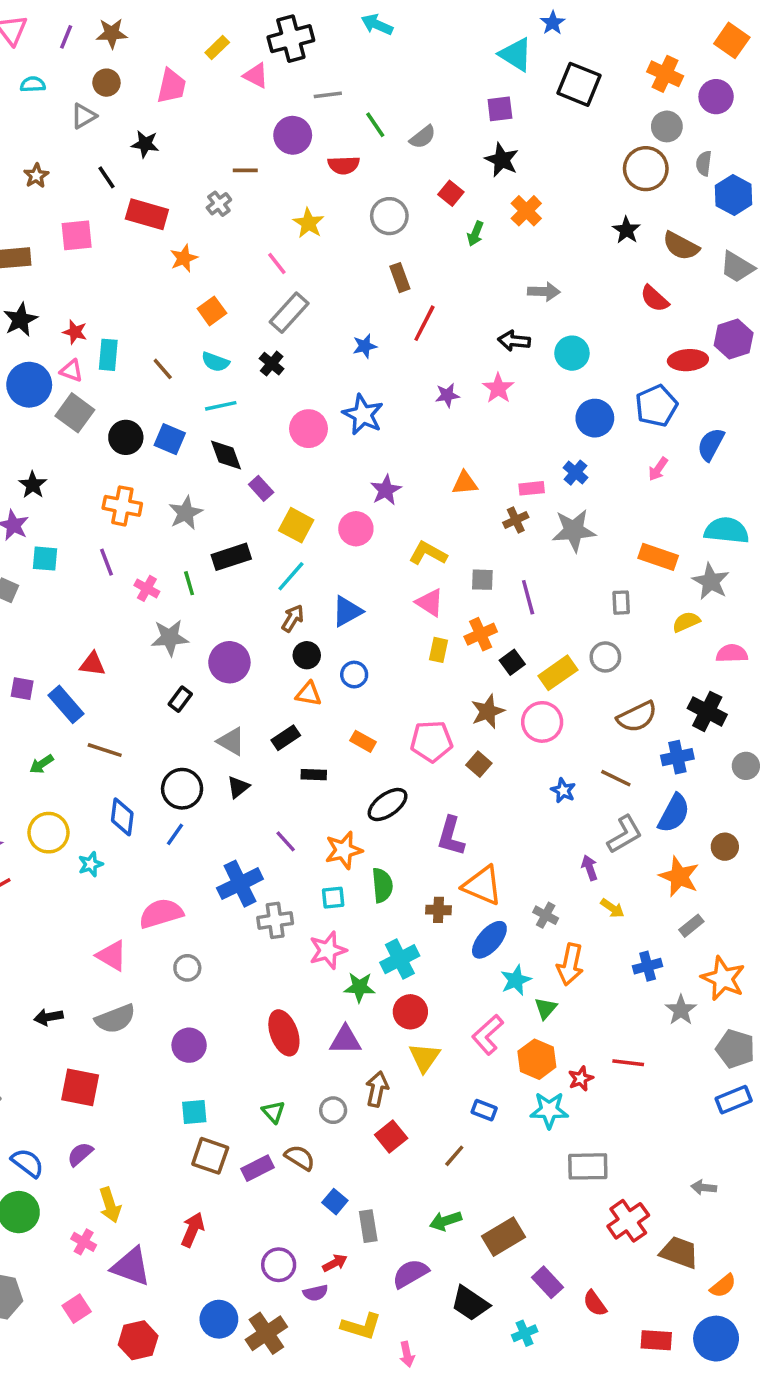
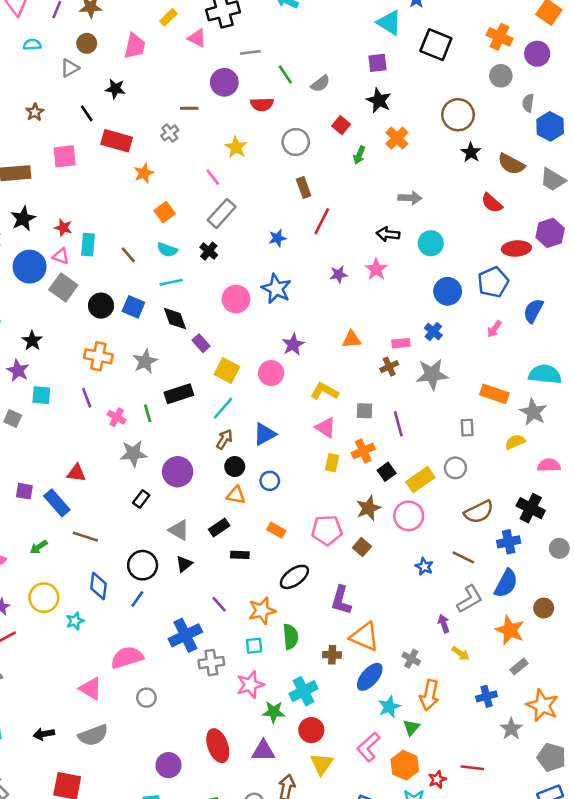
brown circle: (646, 169) -> (458, 115), moved
purple circle: (189, 1045) -> (169, 765), moved

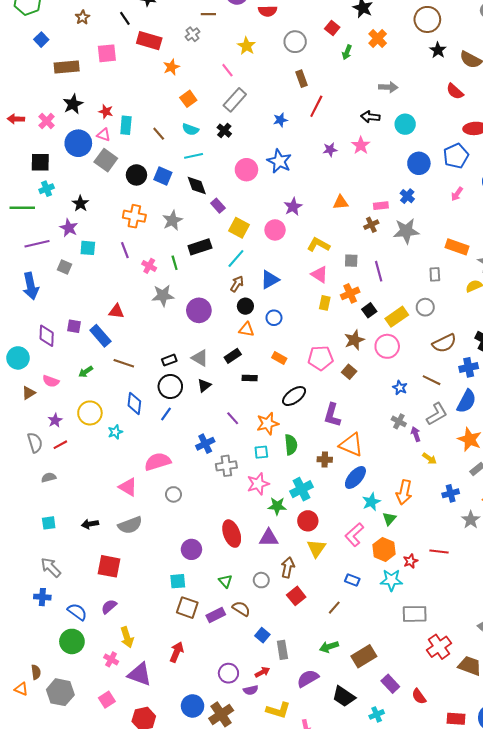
black rectangle: (141, 499) -> (169, 360), moved, turned 32
blue cross: (185, 635) -> (205, 444), size x0.7
gray cross: (411, 659) -> (399, 421), moved

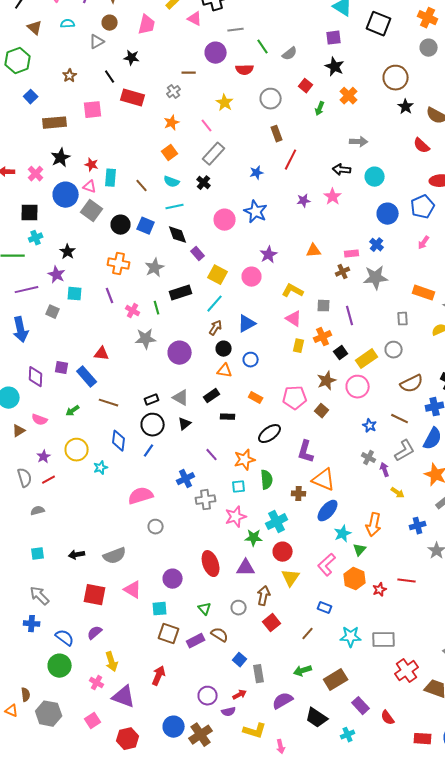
orange star: (171, 67) -> (172, 123), moved
pink triangle: (128, 487) -> (133, 590), moved
cyan star: (391, 580) -> (351, 637), moved

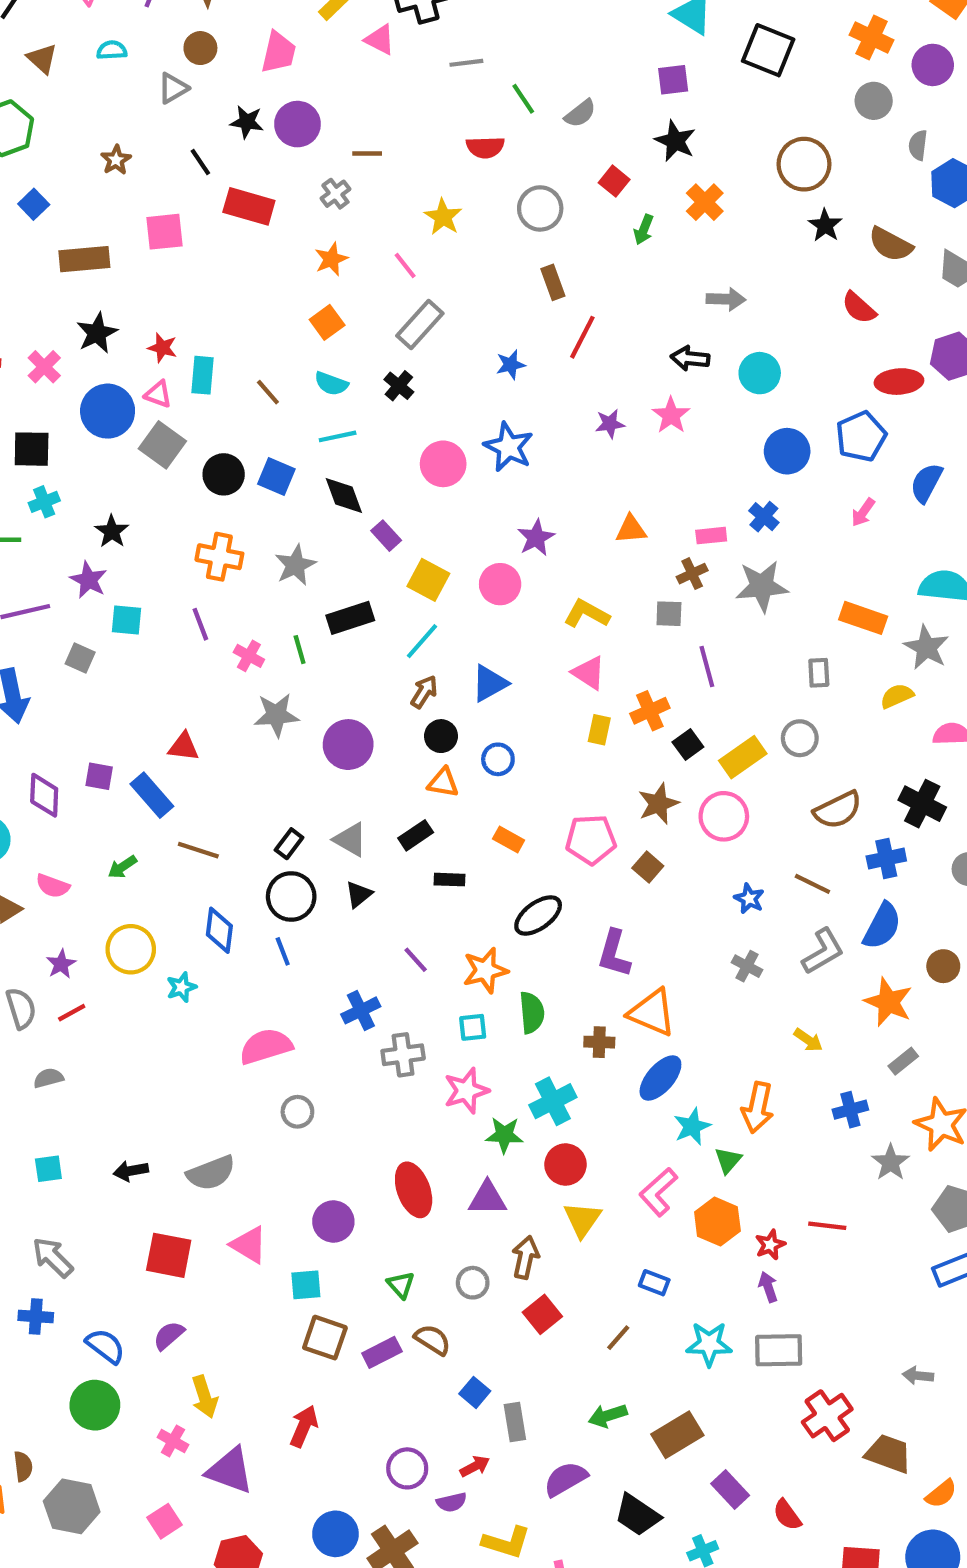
purple circle: (216, 53) -> (297, 124), moved
gray square: (324, 306) -> (669, 614), moved
black rectangle: (152, 400) -> (289, 844), turned -32
blue line: (149, 451) -> (283, 951), turned -56
purple arrow: (385, 470) -> (768, 1287), moved

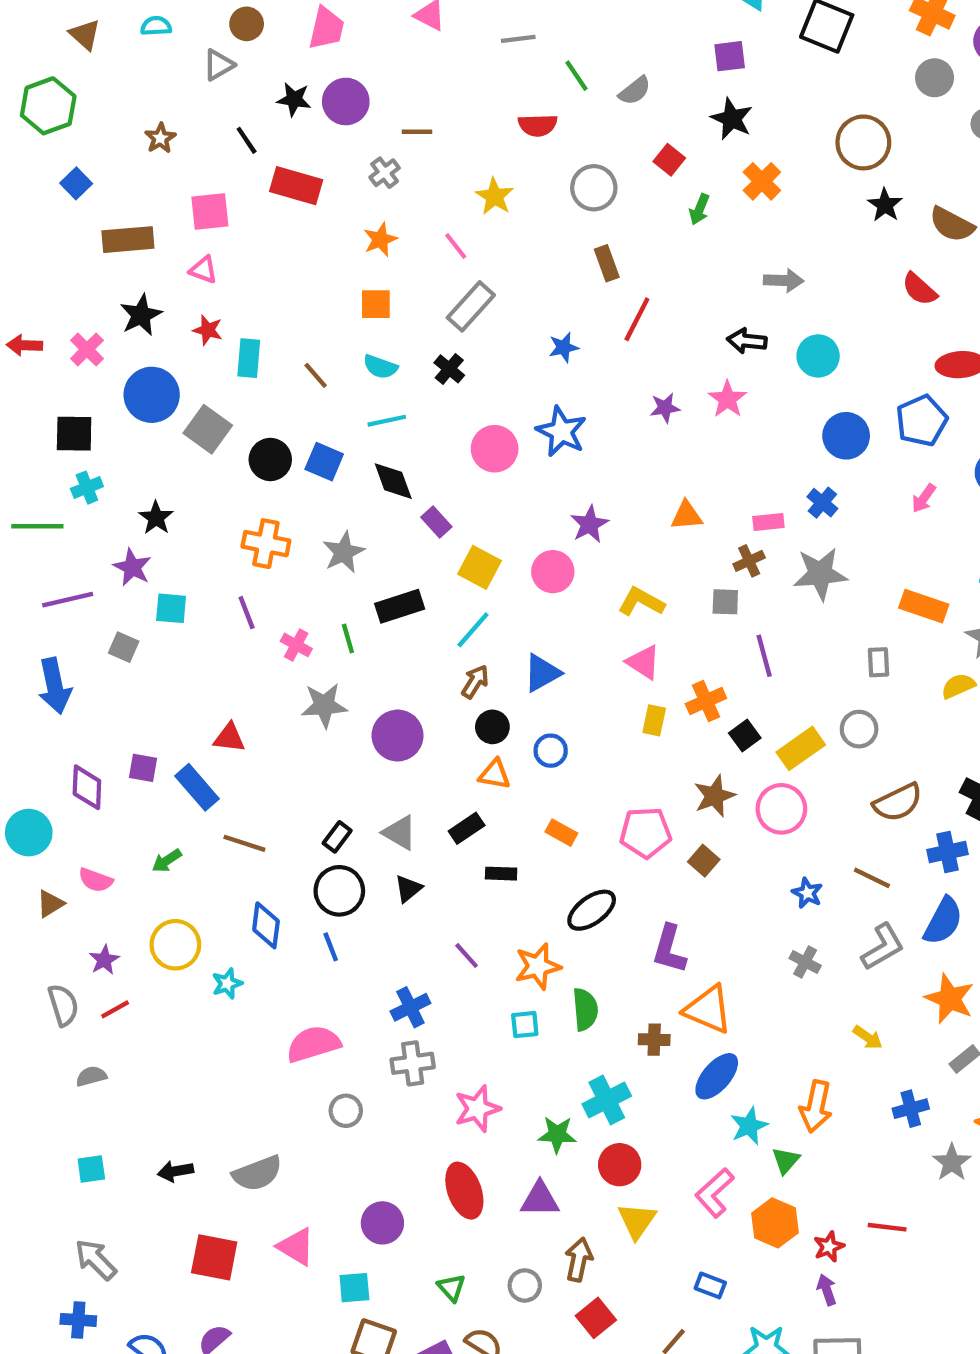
orange square: (327, 322) -> (376, 304), turned 36
pink triangle: (158, 394) -> (203, 270), moved
gray cross: (403, 1055) -> (413, 1063), moved
pink star: (466, 1091) -> (477, 1109), moved

